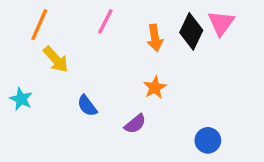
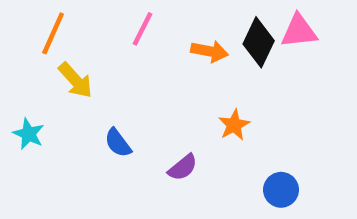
pink triangle: (221, 23) -> (299, 31), turned 48
orange arrow: (155, 38) -> (210, 51), turned -70
orange star: (155, 87) -> (234, 125), moved

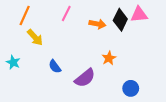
purple semicircle: (183, 167) -> (85, 78), size x1.5

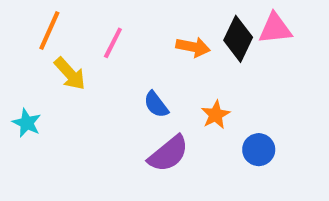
pink line: (66, 13) -> (113, 43), moved
blue semicircle: (55, 67) -> (156, 104), moved
blue circle: (131, 88) -> (259, 150), moved

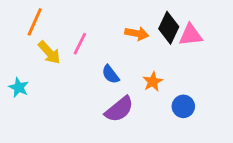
pink triangle: (275, 28) -> (191, 35), moved
pink line: (113, 43) -> (80, 44), moved

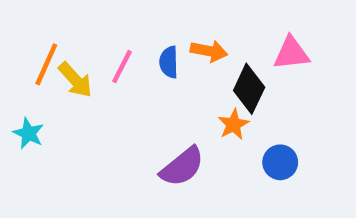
orange line: (35, 22) -> (46, 64), moved
black diamond: (169, 28) -> (249, 89), moved
blue semicircle: (110, 74) -> (169, 62), moved, turned 36

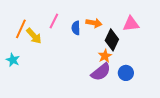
pink line: (122, 67) -> (54, 21), moved
purple semicircle: (182, 167) -> (101, 72), moved

